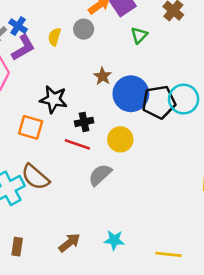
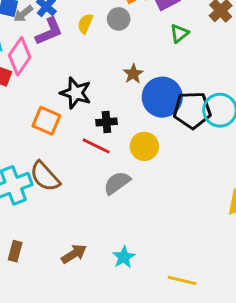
cyan star: (114, 240) -> (124, 257), turned 30

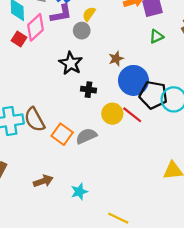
gray circle: (119, 19) -> (82, 31), moved
orange square: (46, 121) -> (62, 134), moved
red line: (96, 146) -> (132, 115), moved

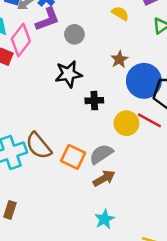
yellow semicircle: (89, 14) -> (120, 13), moved, turned 96
black star: (71, 63) -> (68, 74), turned -30
brown arrow: (43, 181) -> (104, 178), moved

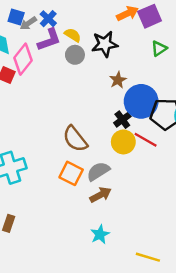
yellow semicircle: (120, 13) -> (73, 35), moved
black star: (68, 74) -> (105, 44), moved
black cross: (94, 101) -> (122, 120), moved, turned -35
brown semicircle: (39, 146) -> (75, 139), moved

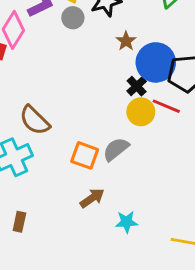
brown semicircle: (75, 139) -> (35, 120), moved
brown arrow: (100, 195) -> (92, 198), moved
cyan star: (100, 234) -> (127, 222), turned 30

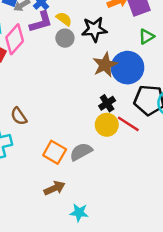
brown star: (126, 41) -> (105, 65), size x1.5
blue circle: (156, 62) -> (128, 68), moved
brown semicircle: (35, 120) -> (19, 116), size x0.7

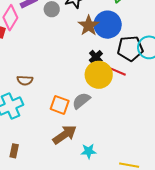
brown semicircle: (19, 116) -> (25, 80), turned -42
yellow circle: (107, 125) -> (99, 75), size x1.4
brown arrow: (54, 188) -> (65, 135), size x1.4

